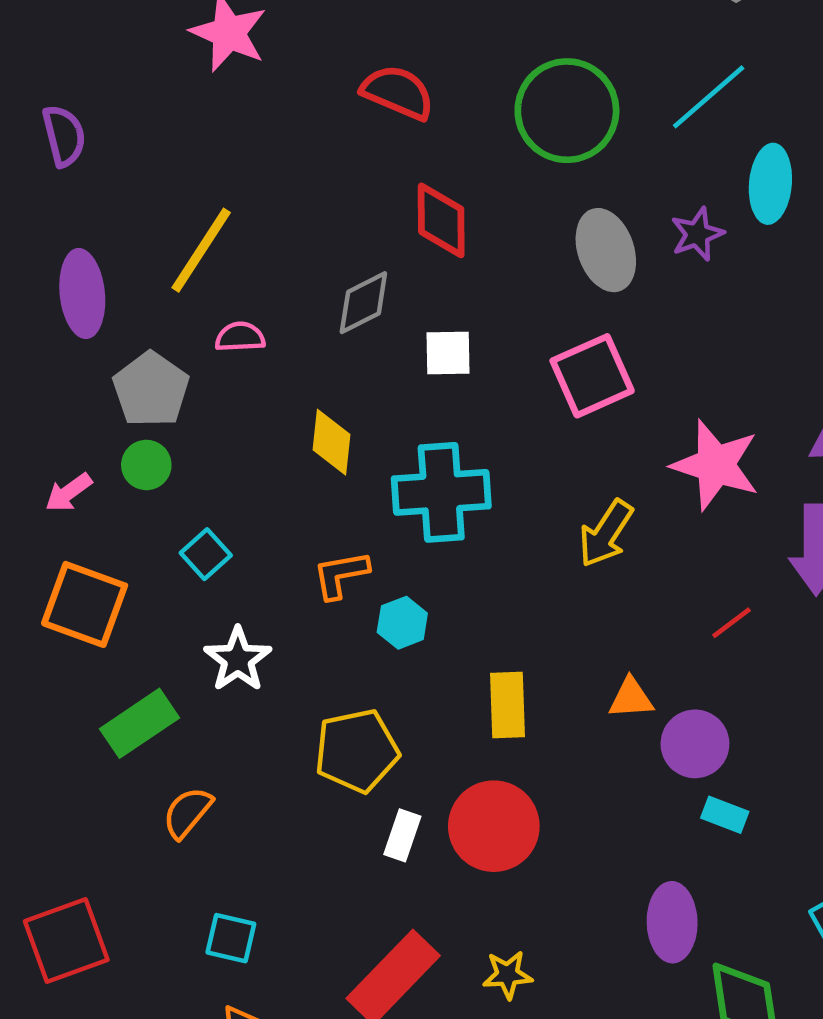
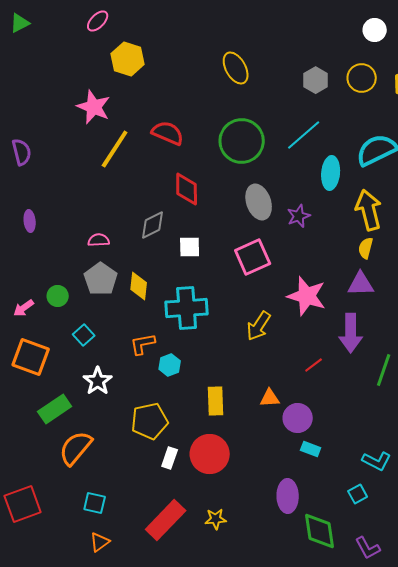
purple star: (697, 234) -> (299, 216), moved
yellow line: (201, 250) -> (115, 149), moved
purple ellipse: (82, 294) -> (30, 221), size x0.6
gray pentagon: (151, 390) -> (101, 279), moved
orange semicircle: (187, 812) -> (76, 448), size x1.5

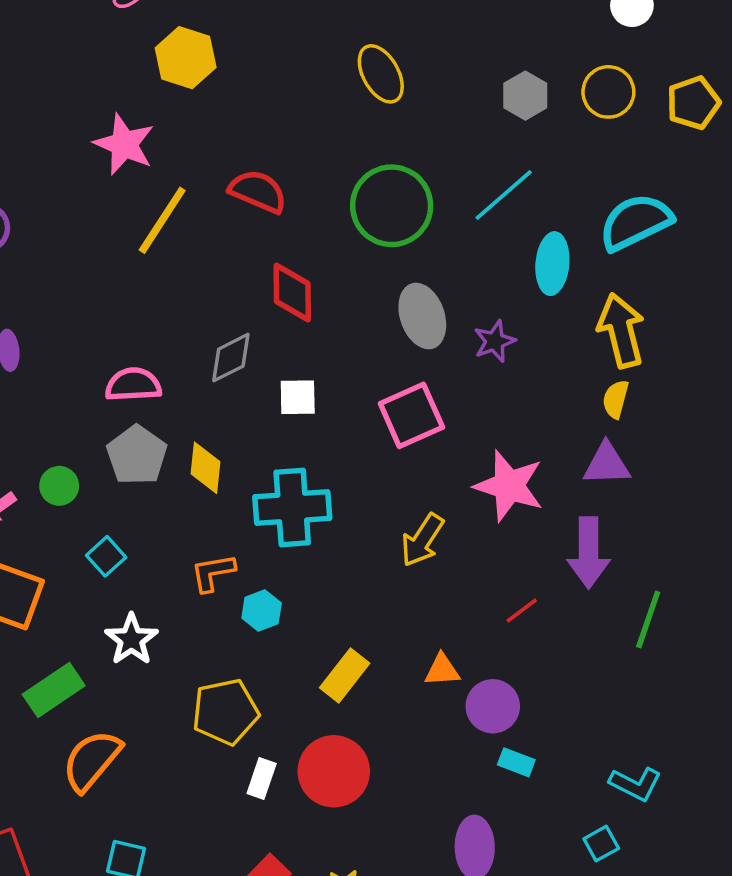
pink semicircle: (99, 240) -> (133, 385), size x1.4
yellow rectangle: (216, 401) -> (345, 676), turned 40

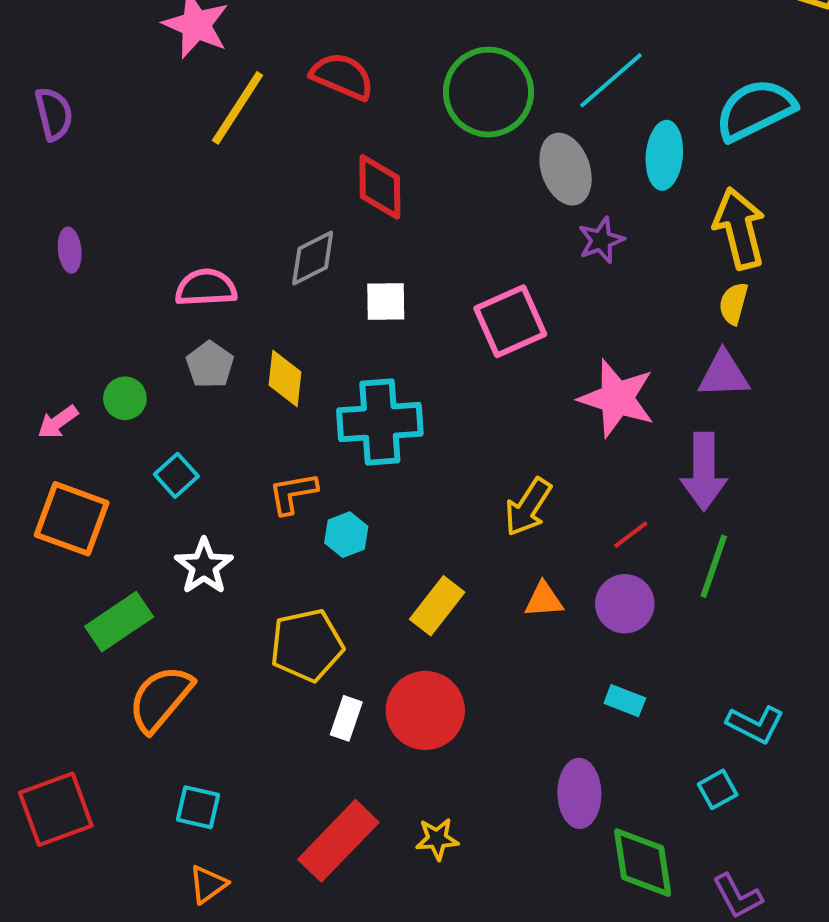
gray ellipse: (422, 316) -> (566, 169), moved
gray pentagon: (137, 455) -> (210, 365), size x0.7
yellow arrow: (422, 540) -> (528, 507), moved
green line: (648, 620) -> (714, 566), moved
purple circle: (493, 706) -> (625, 604), moved

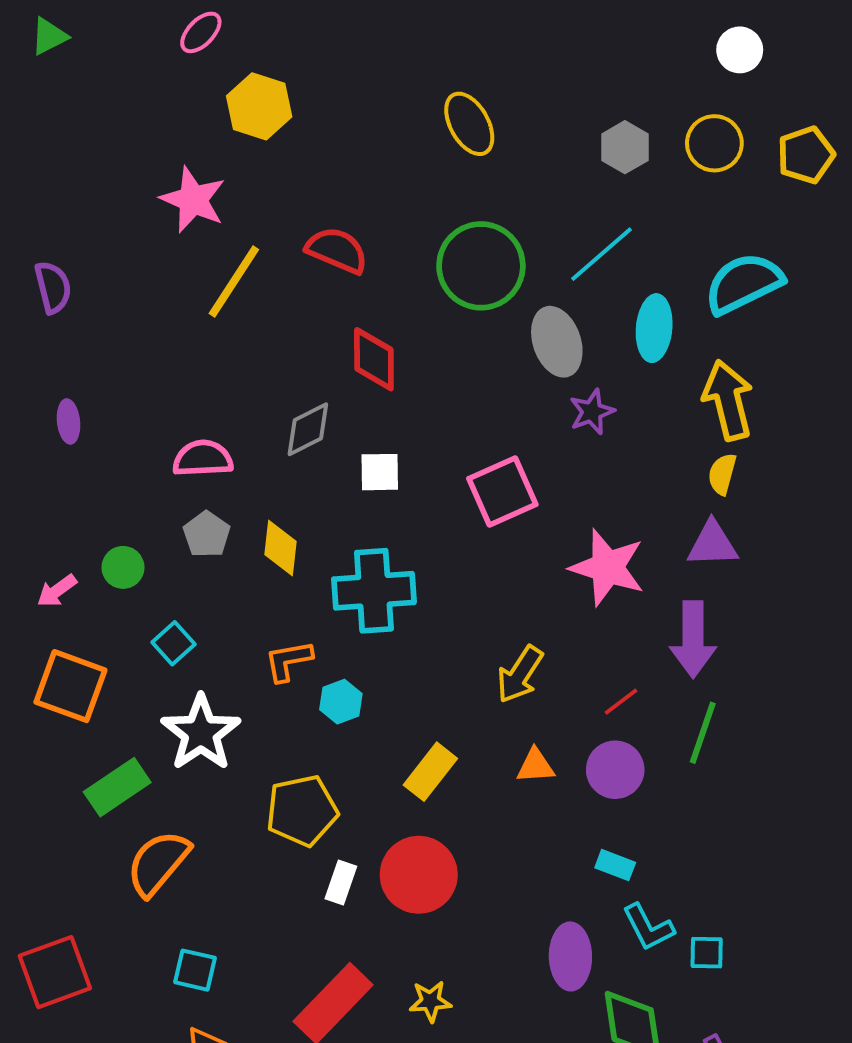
white star: (204, 566) -> (201, 733), size x1.4
cyan L-shape: (755, 724) -> (648, 927), moved, turned 36
cyan square: (718, 789) -> (707, 953), turned 30

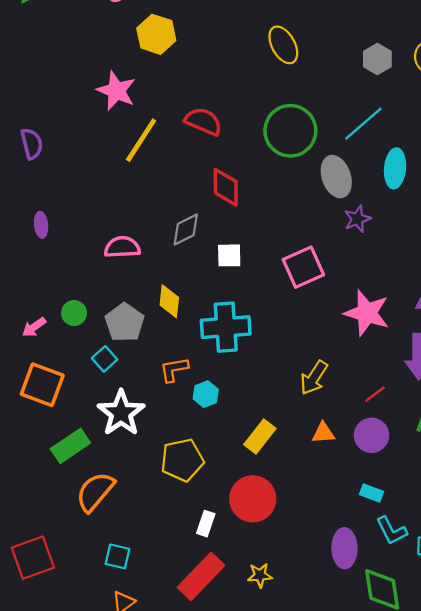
gray pentagon: (207, 534) -> (125, 322), moved, size x1.4
white rectangle: (341, 883) -> (206, 524), moved

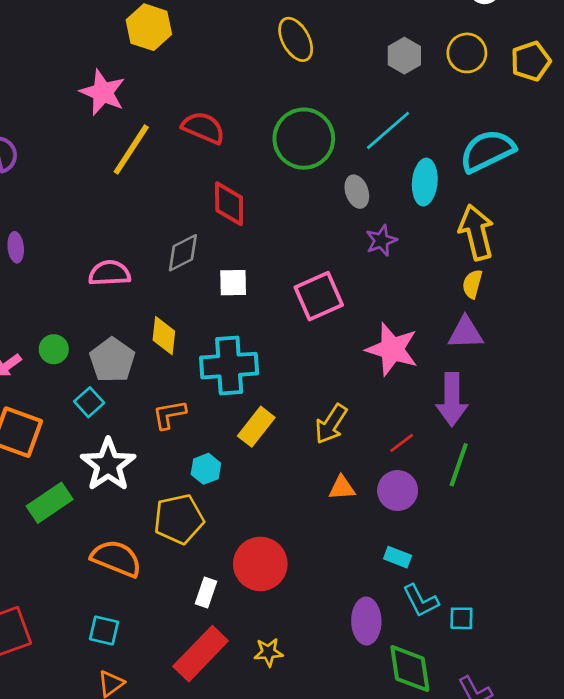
gray ellipse: (336, 177) -> (357, 192), size x0.7
cyan hexagon: (206, 394) -> (206, 469), moved
yellow rectangle: (260, 436) -> (256, 427), moved
orange semicircle: (95, 492) -> (116, 558), moved, turned 72

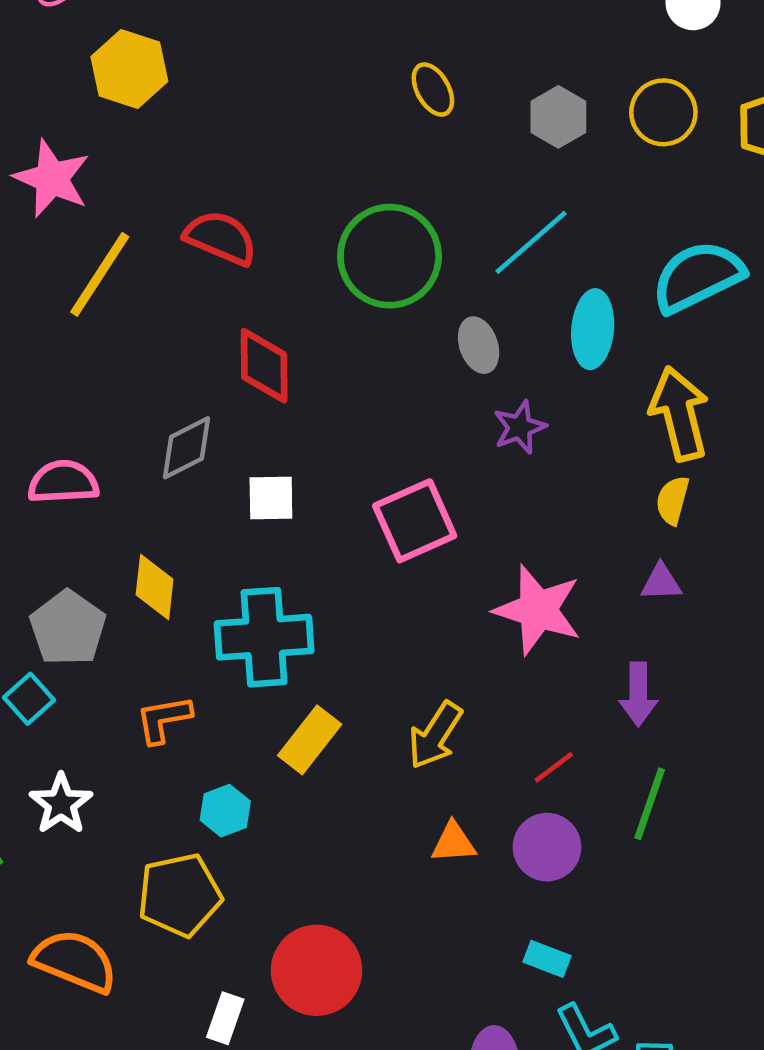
yellow ellipse: (296, 39) -> (433, 90), moved, size x0.7
purple triangle: (466, 333) -> (661, 582), size x0.7
purple arrow: (452, 399) -> (638, 694), size x0.7
white star: (108, 465) -> (61, 804), size x0.7

